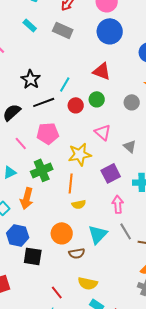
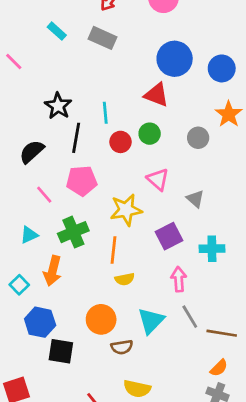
blue circle: (110, 31) -> (175, 59), moved
cyan line: (65, 84) -> (105, 113), turned -35
black line: (44, 102) -> (76, 138), turned -60

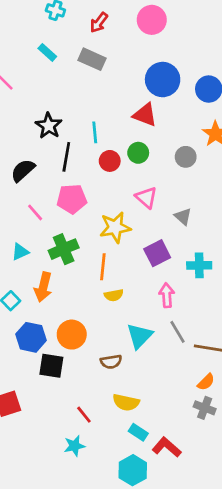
orange circle: (101, 319) -> (72, 335), moved

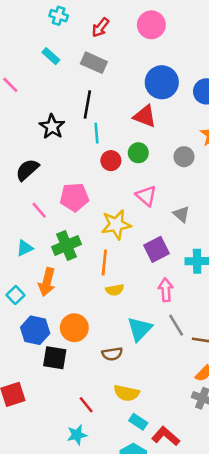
black line: (66, 157) -> (87, 104), moved

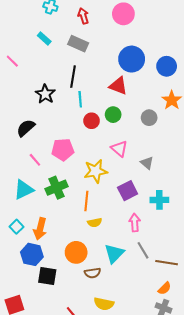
red arrow: (100, 27) -> (83, 16), turned 126
cyan triangle: (25, 248) -> (24, 190), size x1.5
orange arrow: (47, 282) -> (40, 229), moved
orange circle: (74, 328) -> (76, 252), moved

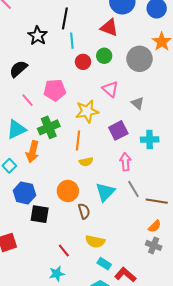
gray circle: (149, 118) -> (140, 59), size x1.6
orange arrow: (40, 229) -> (33, 152), moved
brown semicircle: (93, 273) -> (84, 211), turned -98

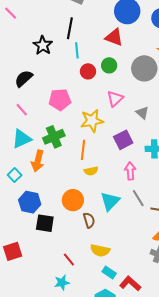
pink triangle: (110, 89) -> (115, 99), turned 36
pink line: (28, 100) -> (22, 110), moved

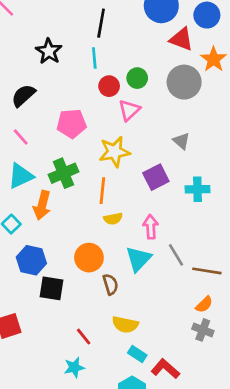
black line: (70, 28) -> (101, 23), moved
red triangle: (114, 37) -> (181, 39), moved
pink triangle: (115, 99) -> (129, 110), moved
pink arrow: (130, 171) -> (151, 227), moved

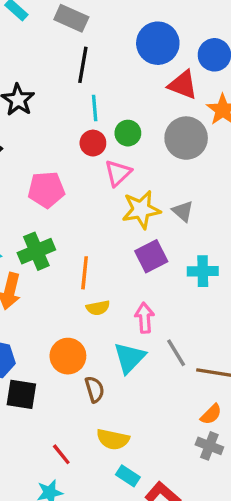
cyan line: (94, 58) -> (95, 108), moved
yellow star: (114, 152) -> (141, 210), moved

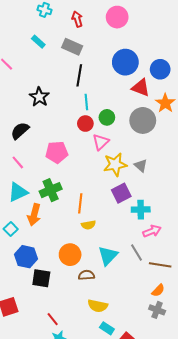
cyan cross: (203, 271) -> (141, 210), moved
pink arrow: (145, 318) -> (152, 231), moved, turned 72
brown semicircle: (95, 389) -> (86, 275), turned -77
red line: (61, 454) -> (53, 319), moved

